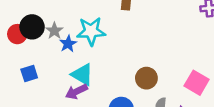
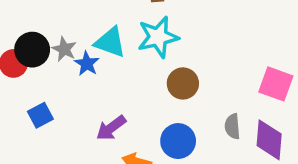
cyan star: (91, 31) -> (158, 37), moved
cyan triangle: (82, 75) -> (110, 42), moved
brown circle: (146, 78) -> (183, 83), moved

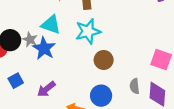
cyan triangle: (110, 42) -> (51, 25), moved
blue star: (87, 64) -> (44, 48), size x1.5
purple arrow: (111, 128) -> (46, 89), moved

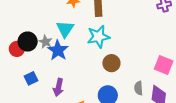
cyan triangle: (51, 25) -> (65, 29), turned 42
purple arrow: (46, 89) -> (58, 87), turned -42

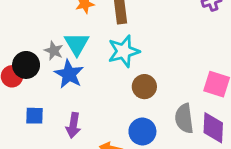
gray star: (46, 42) -> (54, 51), moved
blue square: (31, 78) -> (35, 116), turned 32
gray semicircle: (139, 88) -> (184, 118), size x1.5

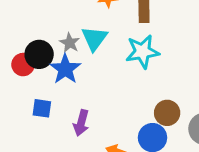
blue star: (69, 74) -> (65, 69), moved
brown circle: (144, 87) -> (167, 113), moved

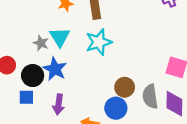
black circle: (39, 54) -> (33, 76), moved
blue star: (65, 69) -> (55, 69), moved

